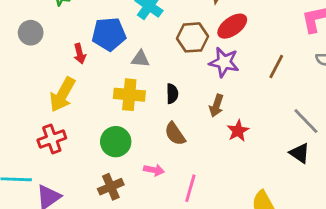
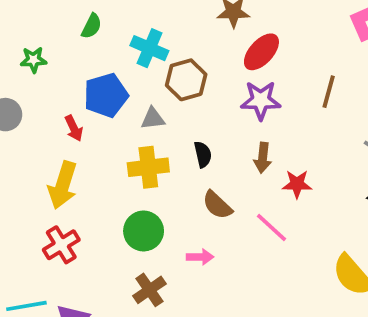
brown hexagon: (193, 37) -> (186, 80), moved
red star: (238, 131) -> (297, 184), turned -30
pink line: (190, 188) -> (272, 228), moved, turned -52

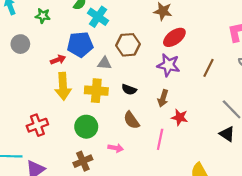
cyan cross: (149, 48) -> (98, 17), moved
red arrow: (74, 128) -> (58, 60), turned -96
black semicircle: (203, 154) -> (129, 90), turned 112
yellow arrow: (63, 185) -> (63, 86), moved, turned -32
pink line: (272, 228) -> (160, 139), turned 48

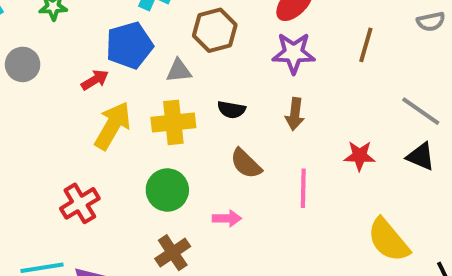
yellow arrow: (63, 86) -> (113, 126), turned -136
red star: (180, 117) -> (360, 156), moved

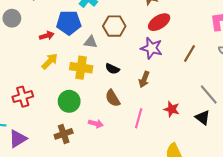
yellow arrow: (113, 126) -> (50, 61), size x0.7

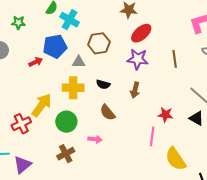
brown line: (189, 53) -> (175, 59), turned -30
yellow arrow: (50, 61) -> (42, 105), moved, size x1.4
pink line: (139, 118) -> (152, 136), moved

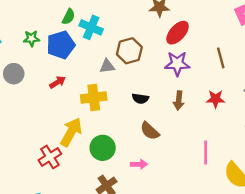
blue pentagon: (55, 46) -> (61, 45), moved
gray triangle: (79, 62) -> (107, 66), moved
yellow cross: (73, 88) -> (94, 97), moved
red star: (166, 115) -> (216, 99), moved

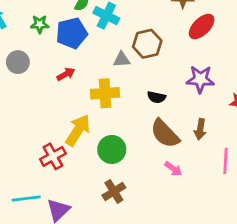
purple star: (177, 64) -> (200, 79), moved
brown arrow: (179, 100) -> (200, 129), moved
brown semicircle: (150, 131) -> (165, 134), size x1.4
pink arrow: (139, 164) -> (173, 169), moved, turned 35

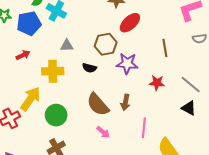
brown hexagon: (147, 44) -> (106, 44), moved
black semicircle: (156, 97) -> (89, 68), moved

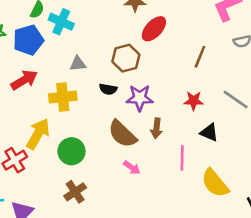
brown line: (165, 48) -> (200, 57), turned 36
red arrow: (23, 55) -> (24, 80), size x1.5
purple star: (127, 64) -> (140, 98), moved
black triangle: (189, 108) -> (209, 133), moved

